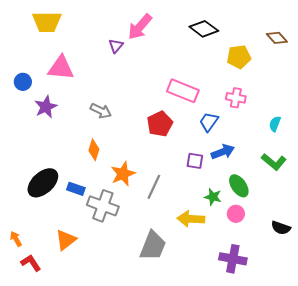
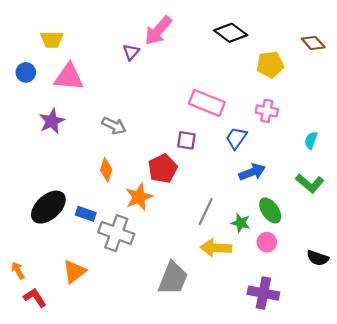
yellow trapezoid: (47, 22) -> (52, 40), moved, size x0.7
blue circle: (23, 82) -> (26, 72), moved
red pentagon: (160, 124) -> (163, 169), moved
purple square: (195, 161) -> (186, 140), moved
gray line: (154, 187) -> (206, 212), moved

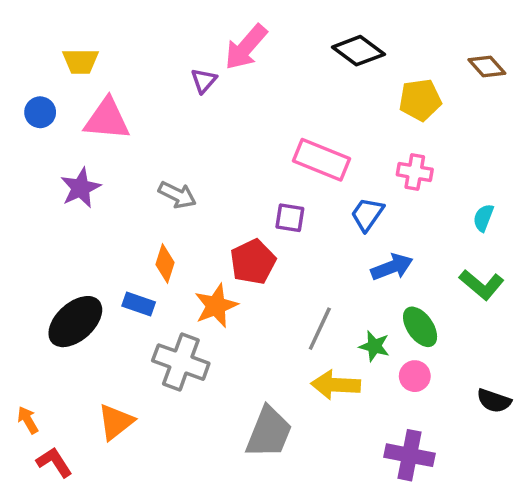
blue rectangle: (86, 214) -> (139, 304), moved

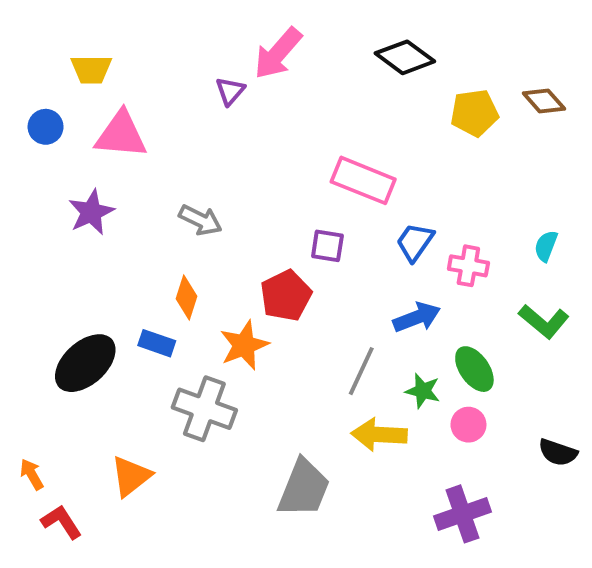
brown diamond: (487, 67) -> (544, 101), moved
pink cross: (415, 172) -> (468, 266), moved
blue arrow: (392, 267) -> (417, 317), moved
purple cross: (410, 455) -> (463, 514), turned -30

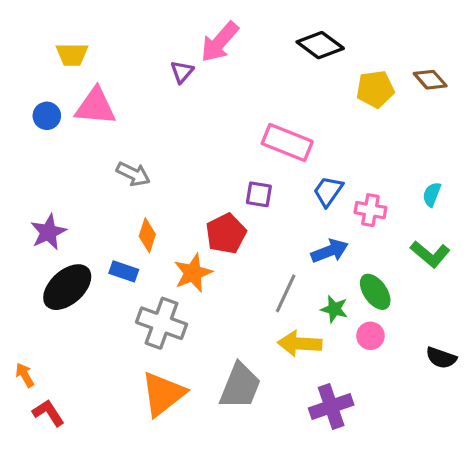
blue circle: (46, 127) -> (47, 116), moved
purple star: (91, 212) -> (48, 232), moved
gray arrow: (200, 220) -> (133, 174), moved
orange triangle: (131, 476) -> (163, 394), moved, size x1.4
purple cross: (463, 514) -> (331, 406), moved

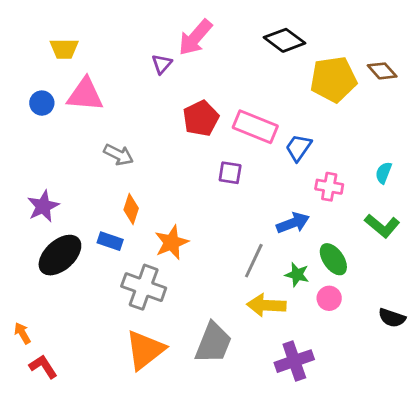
yellow pentagon: (375, 89) -> (333, 79), size x1.4
blue trapezoid: (328, 191) -> (298, 148), moved
red pentagon: (226, 234) -> (201, 118), moved

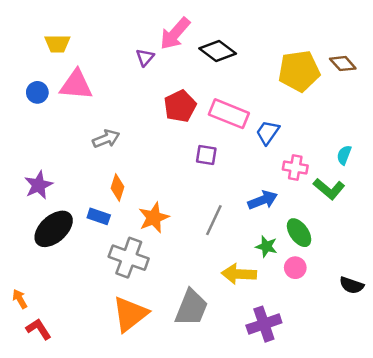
black diamond: (285, 40) -> (218, 51), moved
gray arrow: (119, 155) -> (106, 139), turned -48
green L-shape: (382, 226) -> (329, 189), moved
gray line: (254, 261) -> (214, 220), moved

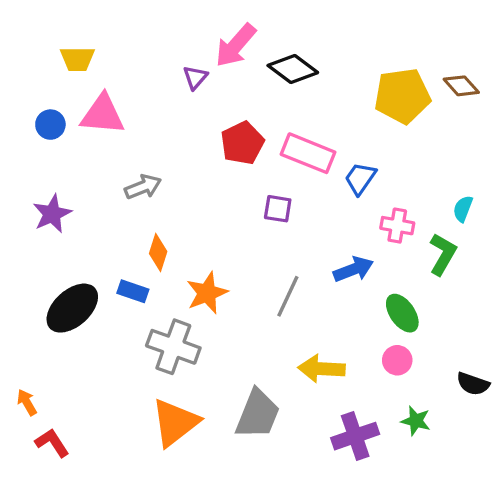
purple star: (39, 185) -> (52, 214), moved
green L-shape: (329, 189) -> (443, 254), turned -100
green star: (266, 246) -> (416, 421), moved

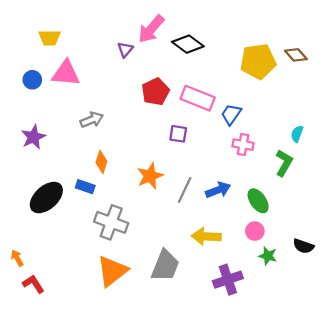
pink cross: (397, 226) -> (243, 145), moved
blue arrow: (353, 269) -> (218, 190), moved
orange star: (207, 293) -> (150, 176), moved
green star: (416, 421) -> (268, 256), moved

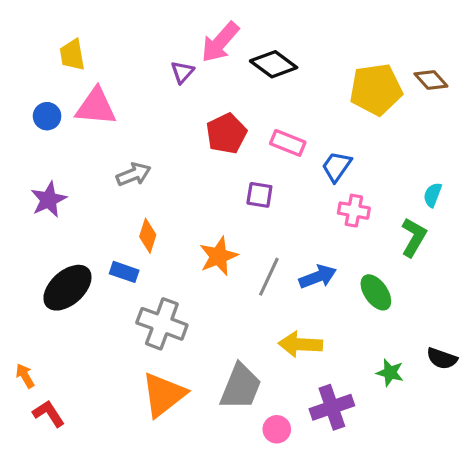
yellow trapezoid: (50, 38) -> (72, 55), turned 80
pink rectangle: (198, 98) -> (288, 143), size x0.7
pink circle: (255, 231) -> (277, 429), moved

